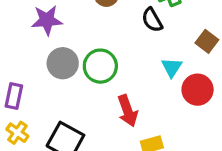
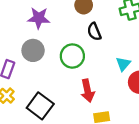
black semicircle: (152, 20) -> (94, 32), moved
gray circle: (63, 63) -> (33, 50), moved

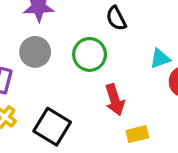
cyan triangle: (123, 64) -> (160, 59), turned 35

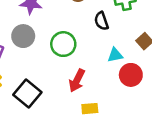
black semicircle: (116, 18) -> (101, 21), moved
red arrow: (115, 100) -> (77, 81), turned 35

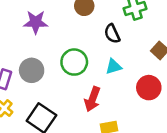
gray circle: (23, 36) -> (32, 70), moved
cyan triangle: (115, 55) -> (114, 66), moved

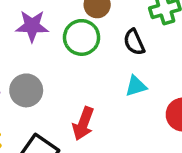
green circle: (74, 62) -> (82, 37), moved
red arrow: (92, 99) -> (83, 124), moved

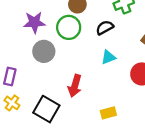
black semicircle: (134, 42) -> (105, 28), turned 90
gray circle: (26, 90) -> (44, 51), moved

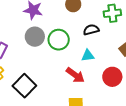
green circle: (69, 27) -> (59, 40), moved
red arrow: (75, 86) -> (75, 75), moved, turned -84

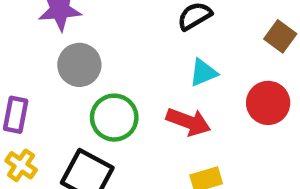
green circle: (59, 40) -> (114, 118), moved

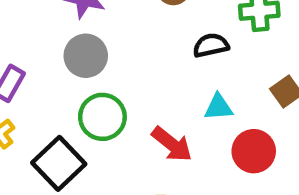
cyan triangle: (203, 73) -> (218, 107), moved

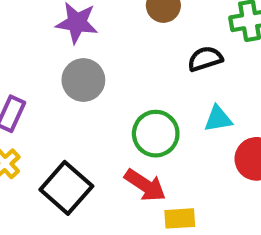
green circle: (102, 117) -> (156, 134), moved
red arrow: (172, 144) -> (145, 185), moved

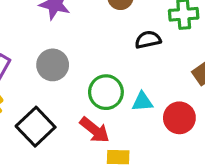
gray circle: (83, 80) -> (53, 65), moved
cyan triangle: (218, 119) -> (142, 102), moved

